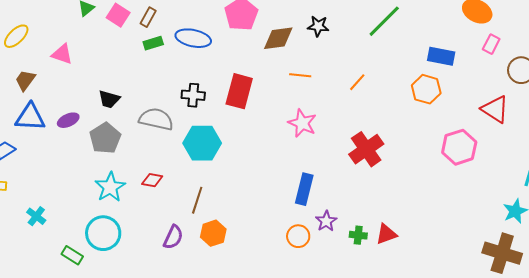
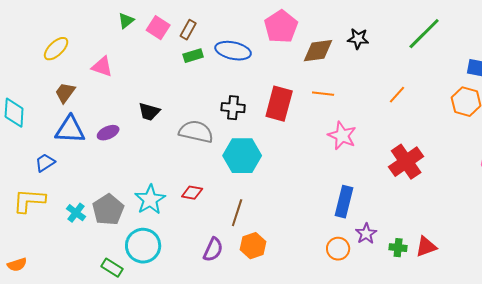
orange line: (300, 75) -> (323, 94), moved
gray pentagon: (105, 138) -> (108, 210), moved
cyan cross: (36, 216) -> (76, 213), moved

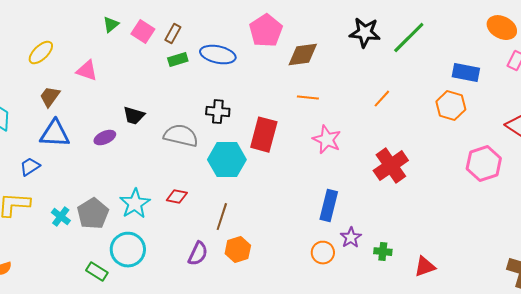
black star: (358, 39) -> (365, 33), moved, size x1.4
red rectangle: (279, 104) -> (264, 135), moved
purple ellipse: (108, 133) -> (105, 138), moved
red triangle: (426, 247) -> (425, 267), moved

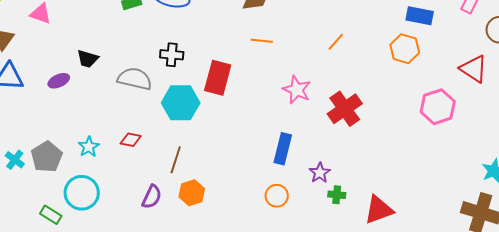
pink star: (327, 140) -> (297, 90), moved
cyan star: (135, 204) -> (89, 147), size x0.7
purple star: (351, 238) -> (320, 173), moved
red triangle: (425, 267) -> (379, 210), size x1.4

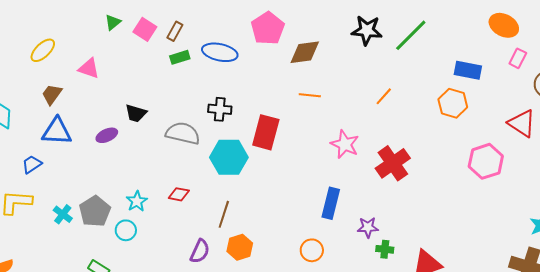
purple star: (320, 173) -> (368, 227), turned 30
cyan circle: (82, 193) -> (126, 230), moved, size x0.6
orange circle: (277, 196) -> (312, 250), moved

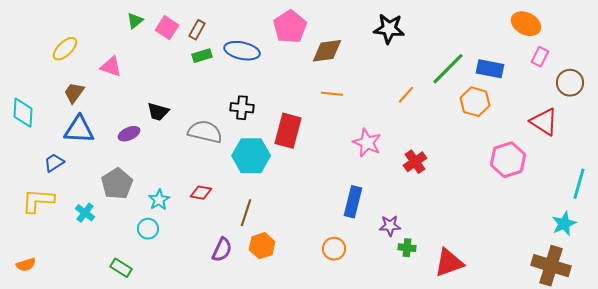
green line: (411, 35) -> (448, 69), moved
red cross: (393, 163) -> (415, 162), size x0.7
gray pentagon: (95, 211) -> (117, 184), moved

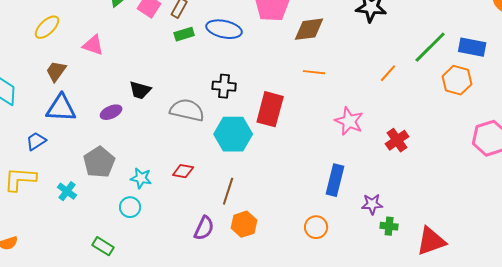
cyan star: (159, 200) -> (141, 178), turned -30

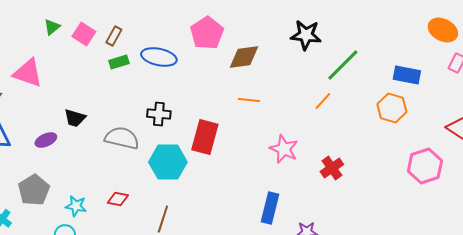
pink triangle: (93, 45) -> (28, 73), size x1.4
green line: (430, 47) -> (343, 65), moved

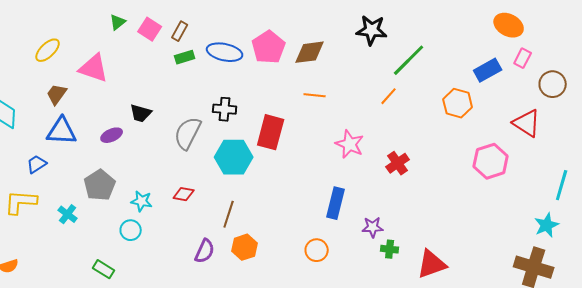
pink pentagon: (207, 33) -> (269, 47), moved
blue rectangle: (407, 75) -> (488, 70), moved, turned -40
gray semicircle: (122, 138) -> (188, 133), turned -76

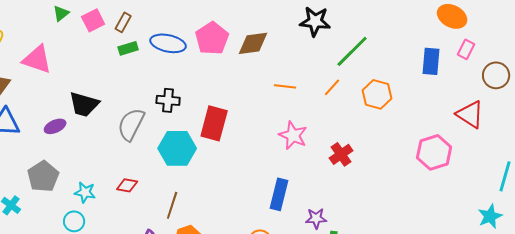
pink square: (150, 29) -> (93, 20), turned 30
blue rectangle: (488, 70) -> (431, 61), turned -56
orange line: (315, 95) -> (285, 86), moved
orange hexagon: (458, 103) -> (377, 94), moved
black trapezoid: (141, 113) -> (84, 104), size x1.4

